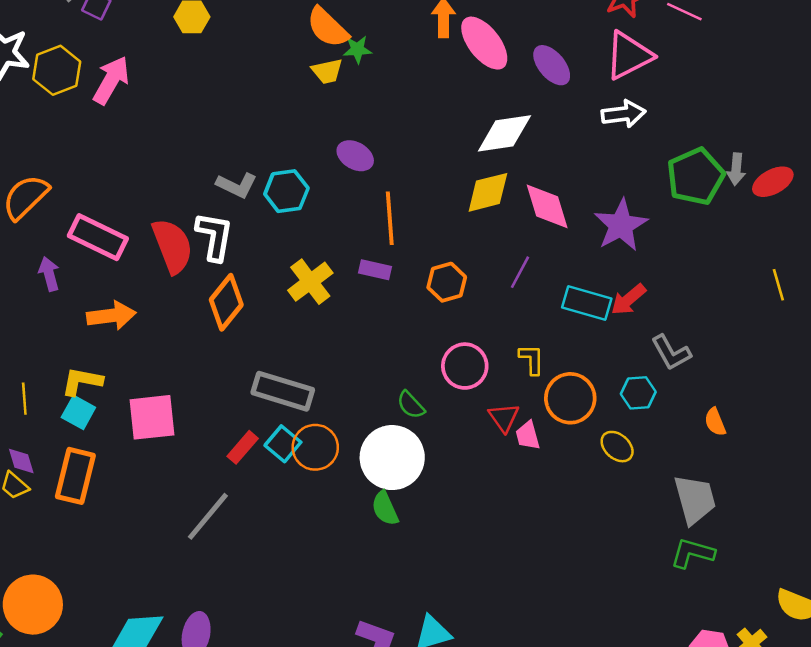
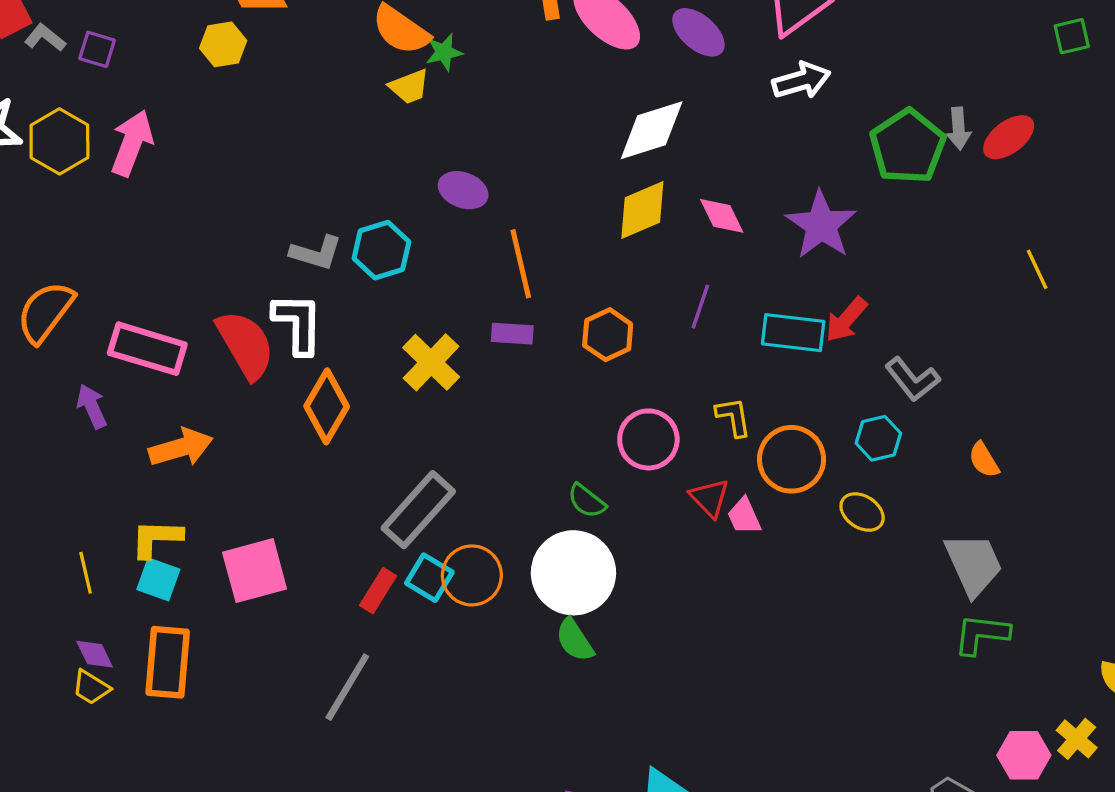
pink diamond: (547, 206) -> (722, 216), size x0.7
gray rectangle: (283, 391) -> (418, 510), turned -56

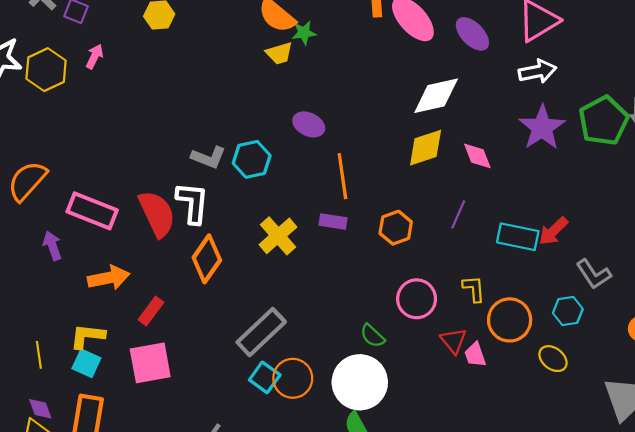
pink arrow: (132, 143) -> (95, 56), moved, size x0.6
purple star: (821, 225) -> (542, 128), moved
red rectangle: (378, 591) -> (151, 311), moved

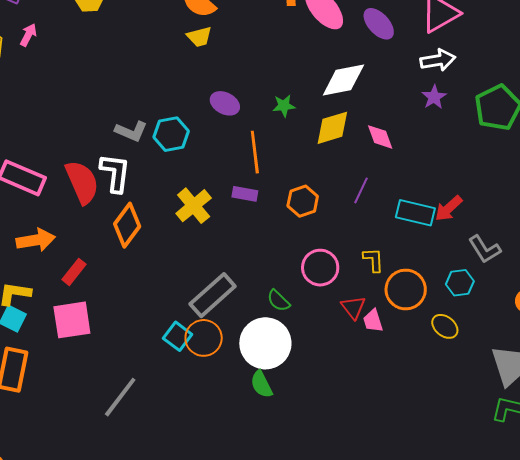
green star: (304, 33) -> (284, 106), moved
purple star: (542, 128) -> (434, 97), moved, size x0.6
gray rectangle: (261, 332) -> (213, 295), moved

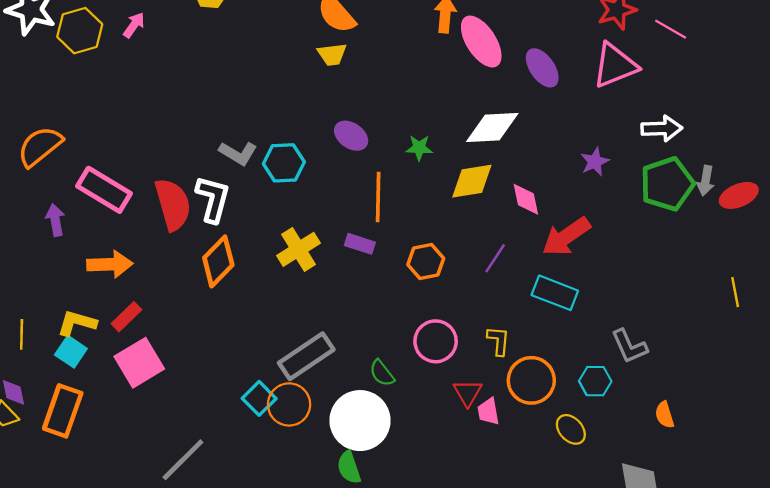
white arrow: (438, 60) -> (662, 129), moved
red arrow: (449, 208) -> (566, 237), moved, size x1.4
red rectangle: (74, 272) -> (126, 317), moved
pink square: (72, 320) -> (139, 363), turned -30

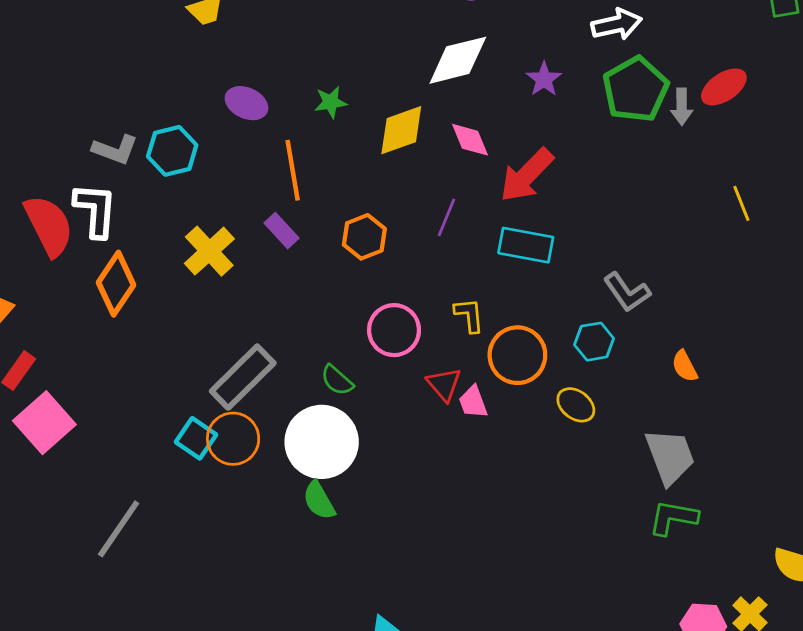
white diamond: (492, 127) -> (458, 60), moved
gray arrow: (706, 181) -> (682, 107), moved
purple rectangle: (360, 244) -> (281, 231), turned 40

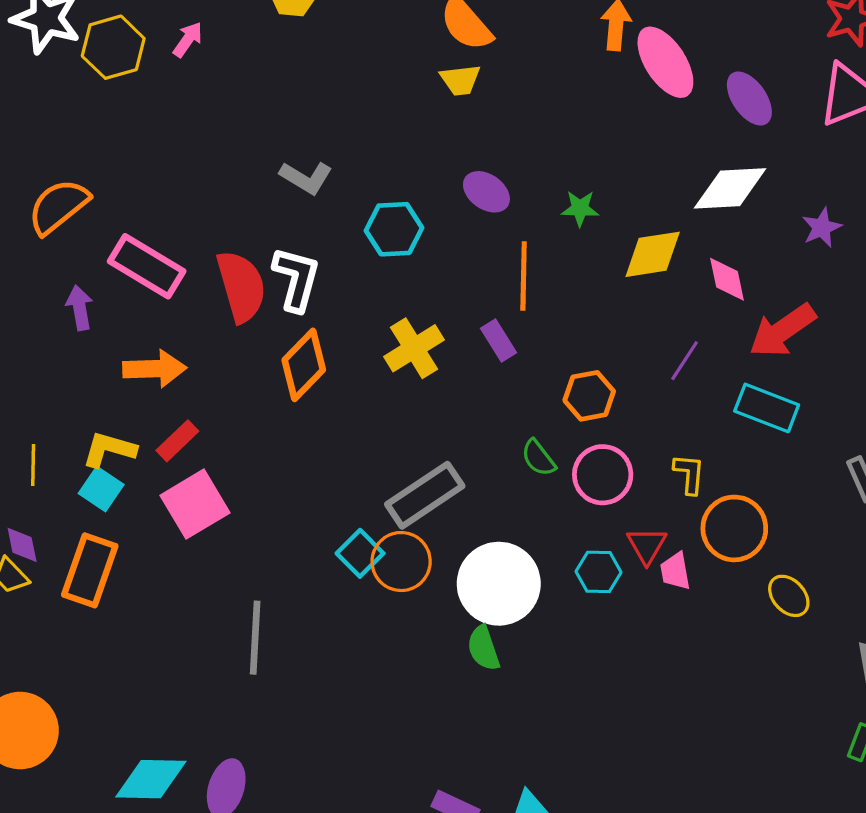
gray L-shape: (115, 150) -> (306, 178), moved
orange hexagon: (364, 237) -> (589, 396), moved
cyan hexagon: (594, 342) -> (598, 572), moved
green semicircle: (337, 380) -> (538, 458), moved
gray line: (119, 529) -> (255, 638), turned -42

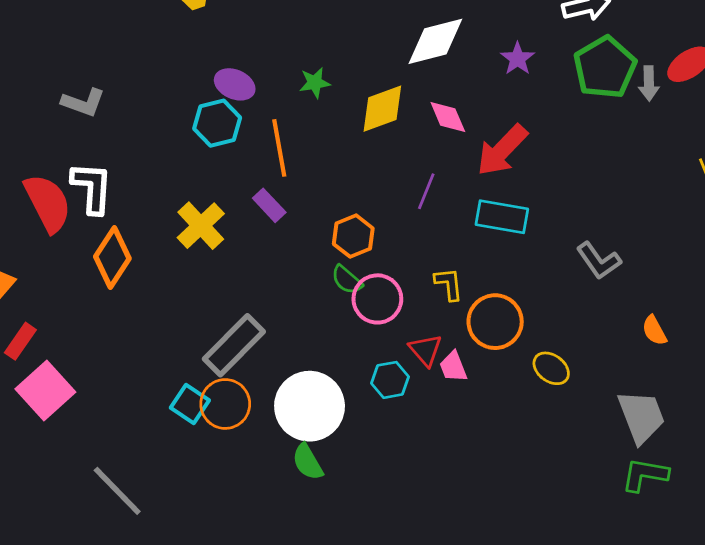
cyan hexagon: (394, 229) -> (217, 123), moved
green semicircle: (538, 458) -> (347, 280), moved
gray line: (255, 638) -> (117, 491), turned -36

